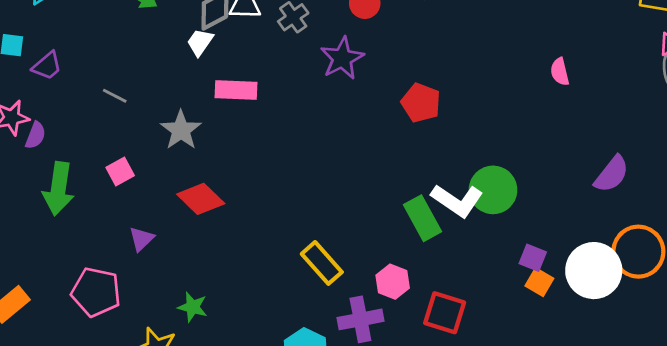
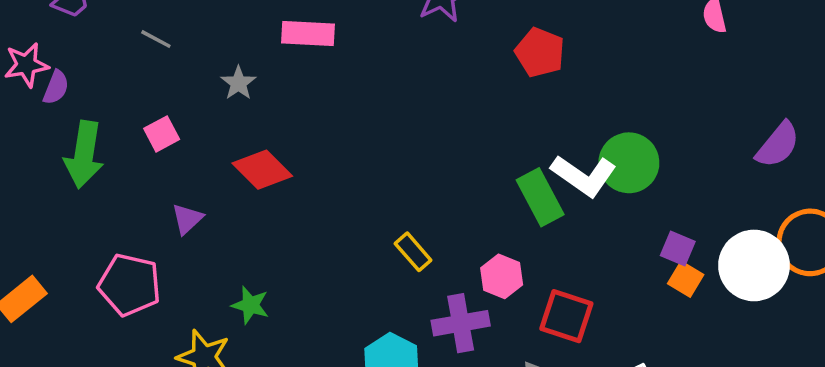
gray star: (181, 130) -> (238, 83), size x0.7
yellow rectangle: (322, 263) -> (413, 252), size x0.7

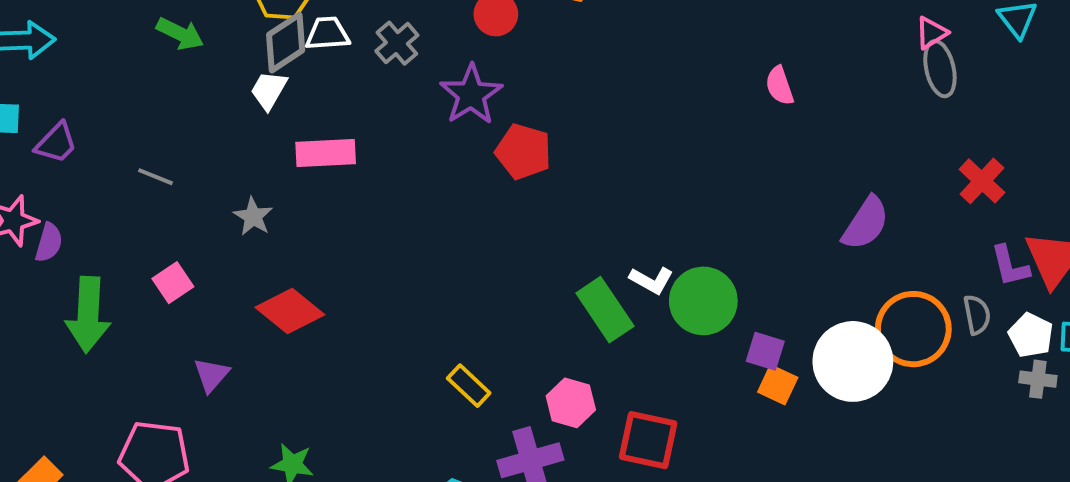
red pentagon: (540, 52) -> (523, 152), moved
green circle: (629, 163) -> (703, 301), moved
white L-shape: (584, 176) -> (651, 280), size x0.6

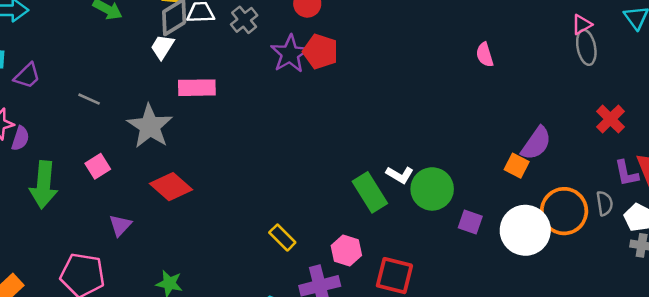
red pentagon: (523, 152) -> (320, 52), moved
gray star: (253, 217) -> (150, 126), size x1.8
orange square: (778, 385) -> (517, 166), moved

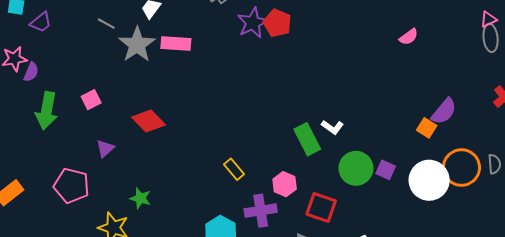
pink semicircle: (485, 55) -> (409, 37), turned -114
gray line: (89, 99) -> (106, 24), moved
gray star: (150, 126) -> (137, 45), moved
green circle: (432, 189) -> (356, 168), moved

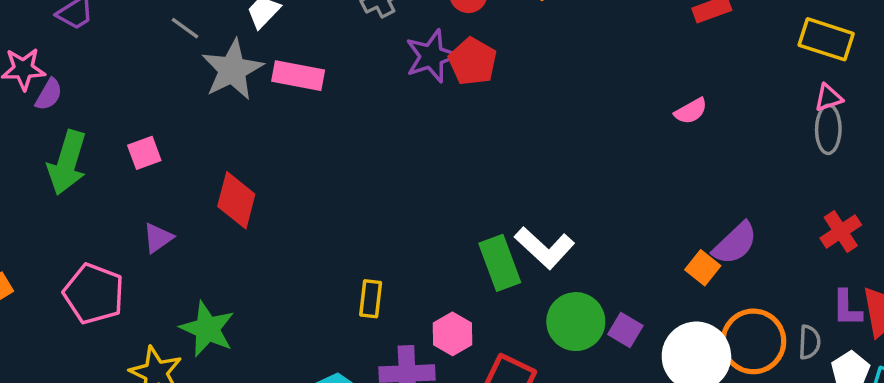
red diamond: (148, 121) -> (236, 200), turned 52
white L-shape: (332, 127) -> (545, 248), size x1.6
yellow rectangle: (234, 169) -> (371, 299), turned 40
green star: (140, 198) -> (207, 329), size x1.5

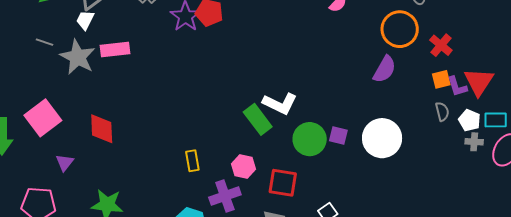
pink square: (144, 153) -> (43, 118), size x1.8
orange square: (703, 268) -> (441, 79), moved, turned -36
orange circle: (753, 341) -> (400, 29), moved

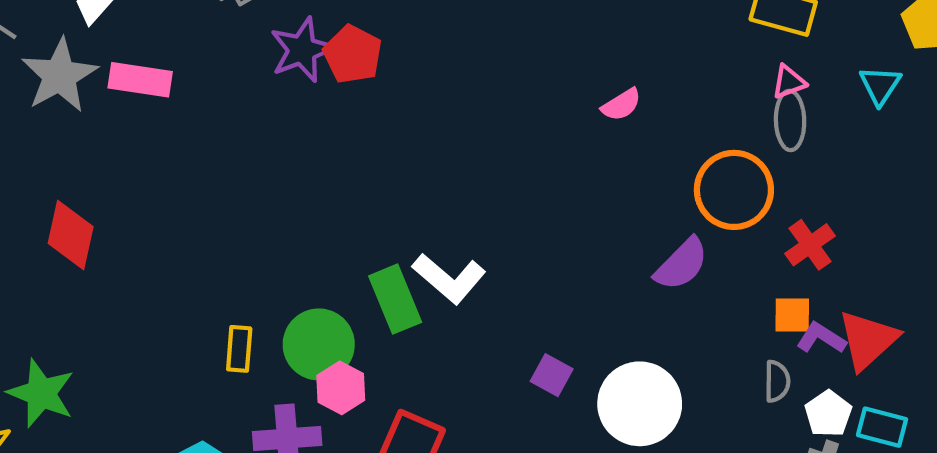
purple L-shape: (457, 86) -> (821, 338), turned 125
green circle: (310, 139) -> (319, 344), moved

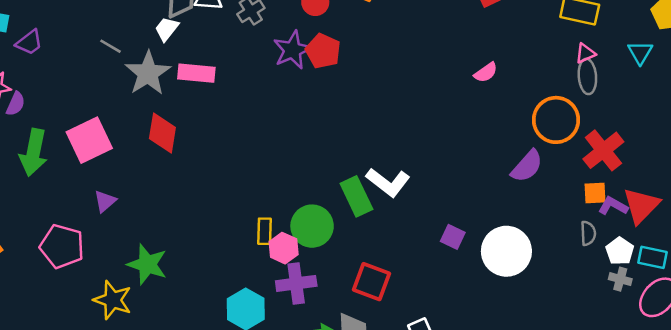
red diamond: (71, 235) -> (162, 133), moved
red cross: (810, 245) -> (603, 150), size x1.4
pink hexagon: (341, 388) -> (284, 248), moved

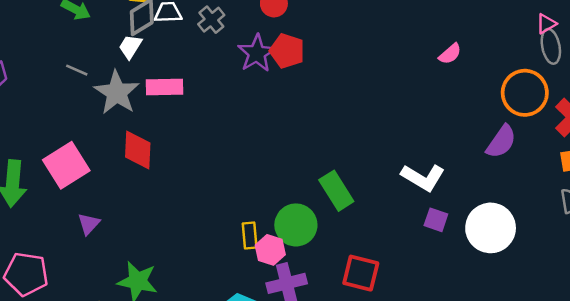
white L-shape: (388, 182) -> (423, 177), moved
pink pentagon: (62, 246) -> (26, 274), moved

